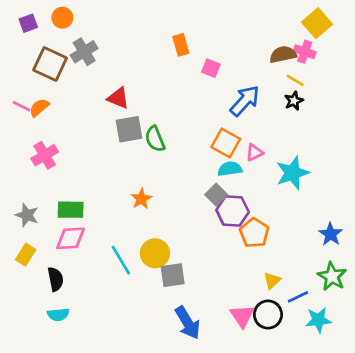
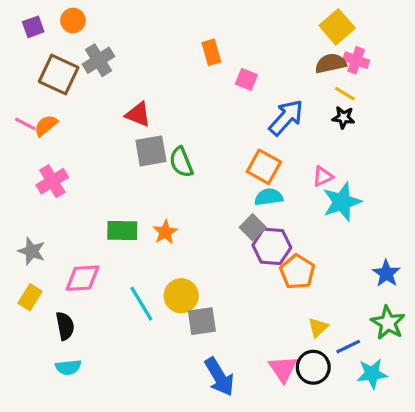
yellow square: (317, 23) -> (337, 27), moved
black star: (294, 101) -> (343, 117), turned 30
pink triangle: (254, 152) -> (323, 176), moved
green rectangle: (71, 210) -> (122, 230), moved

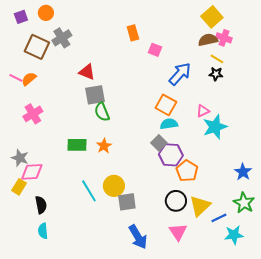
green semicircle: (181, 162) -> (102, 112), moved
pink diamond: (83, 278) -> (32, 172), moved
yellow triangle: (318, 327) -> (200, 206), size x1.6
cyan semicircle: (68, 367) -> (43, 231), turned 91
black circle: (313, 367) -> (176, 201), moved

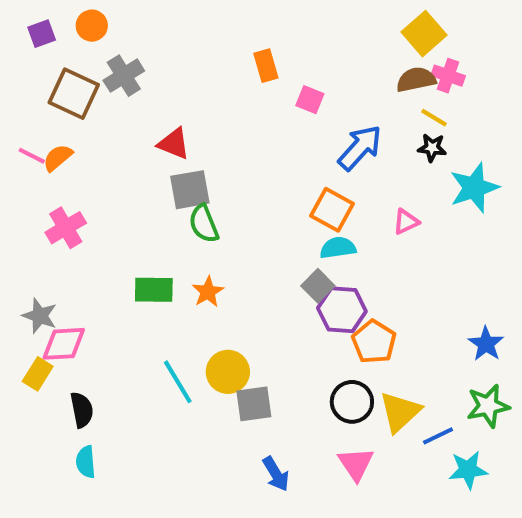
cyan star: (215, 127) -> (474, 188), moved
green star: (244, 203) -> (488, 406), turned 30
blue arrow: (138, 237) -> (276, 474), size x0.7

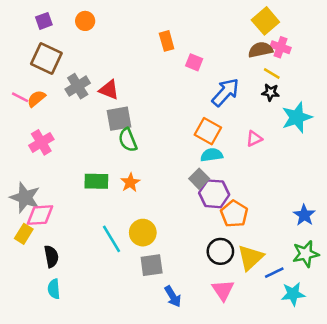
orange circle: (92, 26) -> (85, 21), moved
purple square: (42, 34) -> (44, 21), moved
gray cross: (124, 76) -> (78, 86), moved
gray star: (40, 316) -> (25, 198), size x1.4
gray square: (254, 404) -> (152, 265), moved

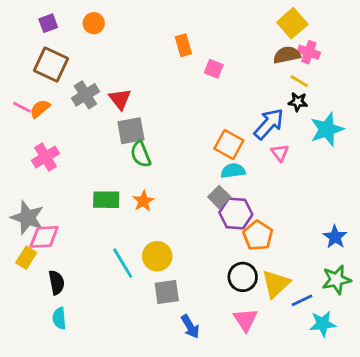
red triangle: (109, 90) -> (120, 99), turned 30
blue arrow: (225, 92) -> (269, 124), moved
pink triangle: (254, 139) -> (280, 153), turned -42

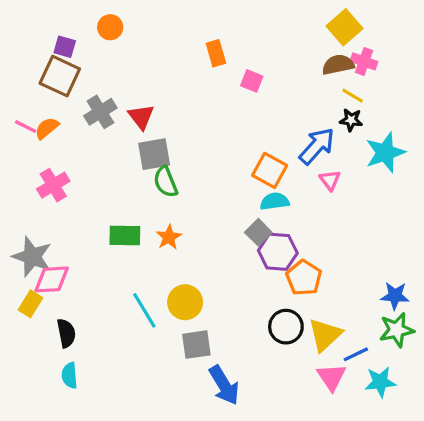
purple square: (48, 23) -> (65, 47), moved, turned 36
blue star: (335, 237) -> (395, 296), moved, turned -30
pink triangle: (245, 320) -> (331, 377), moved
blue arrow: (190, 327) -> (224, 385), size x1.4

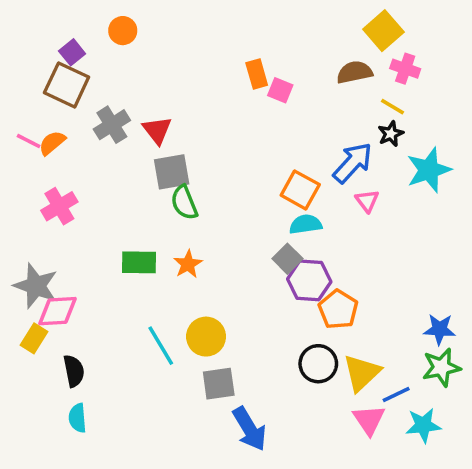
purple square: (65, 47) -> (72, 52), turned 35
orange rectangle: (216, 53) -> (257, 74), moved
brown semicircle: (338, 65) -> (354, 72), moved
black star: (351, 120) -> (391, 134), turned -30

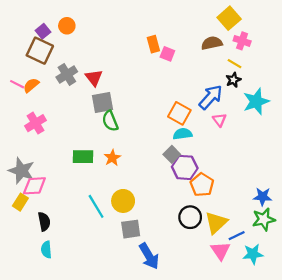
orange circle: (123, 31) -> (67, 26), moved

